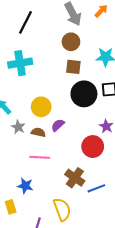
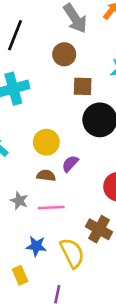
brown circle: (71, 42) -> (64, 54), moved
gray star: (18, 127) -> (19, 201), moved
yellow semicircle: (62, 209) -> (72, 253), moved

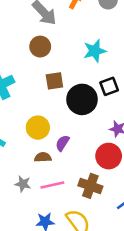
brown square: (83, 86) -> (54, 81), moved
brown cross: (99, 229) -> (90, 186), moved

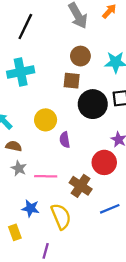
brown circle: (40, 47) -> (80, 56), moved
purple semicircle: (62, 143) -> (65, 140), turned -56
brown semicircle: (43, 157) -> (14, 146), moved

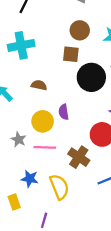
yellow circle: (46, 120) -> (43, 121), moved
brown semicircle: (14, 146) -> (39, 85), moved

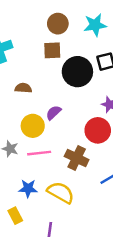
purple semicircle: (64, 112) -> (54, 113), turned 64
yellow semicircle: (59, 187) -> (61, 193), turned -30

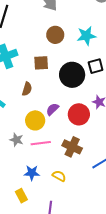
brown square: (52, 50) -> (41, 63), moved
brown semicircle: (23, 88) -> (27, 89), turned 104
red circle: (98, 130) -> (79, 114), moved
yellow semicircle: (61, 193) -> (59, 176), size x0.6

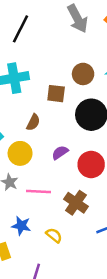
brown circle: (55, 35) -> (83, 74), moved
yellow circle: (35, 120) -> (20, 153), moved

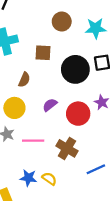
brown circle: (83, 74) -> (62, 22), moved
blue star: (21, 226) -> (28, 178), moved

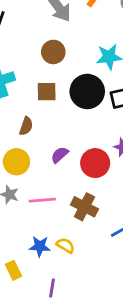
brown circle: (62, 22) -> (53, 52), moved
black circle: (75, 69) -> (87, 91), moved

